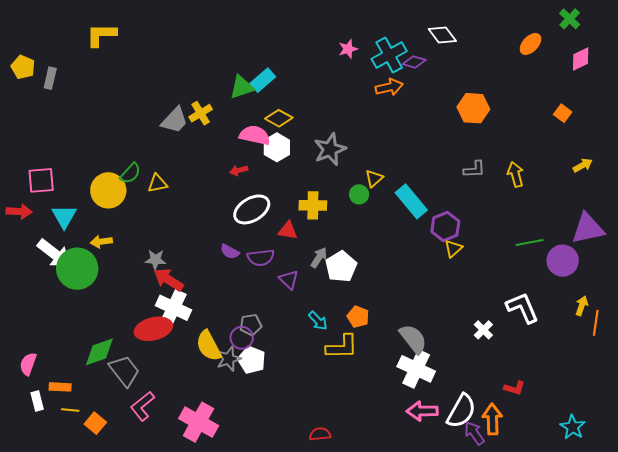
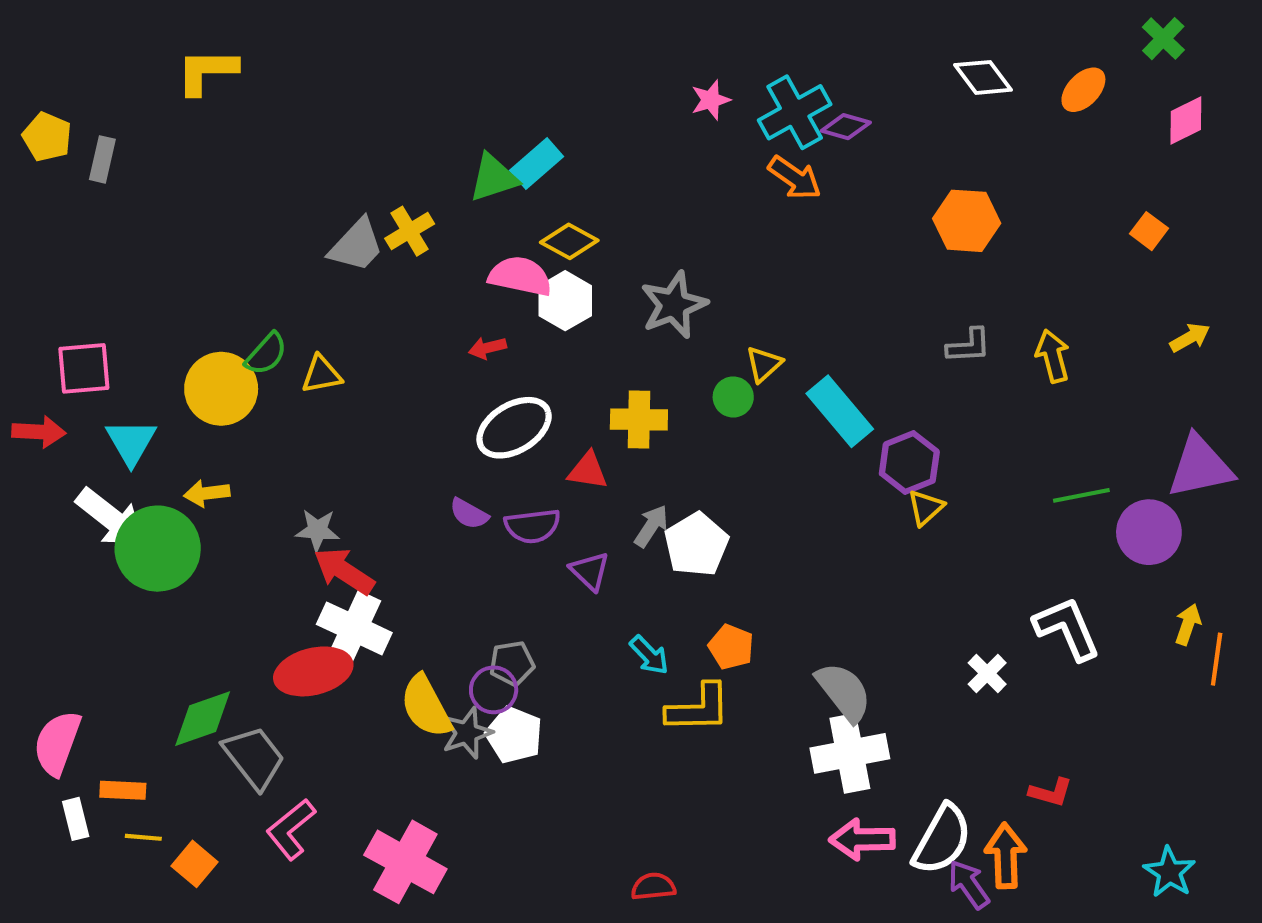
white diamond: (442, 35) -> (983, 77), moved
orange arrow: (389, 87) -> (795, 178), turned 48
pink semicircle: (28, 364) -> (57, 743), size x1.4
white cross: (416, 369) -> (850, 753), turned -36

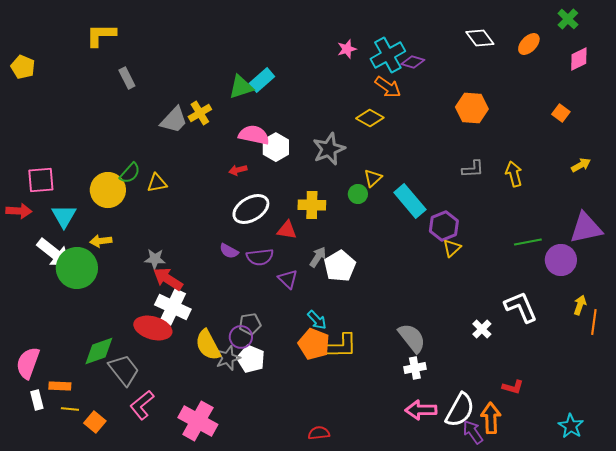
gray rectangle: (102, 159) -> (127, 78), moved, turned -40
yellow diamond: (569, 241) -> (370, 118), moved
orange pentagon: (731, 647) -> (314, 344), moved, size x1.4
red ellipse: (313, 671) -> (153, 328), turned 30
white cross: (850, 753) -> (415, 368), size x0.6

